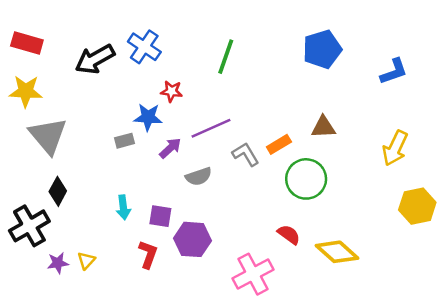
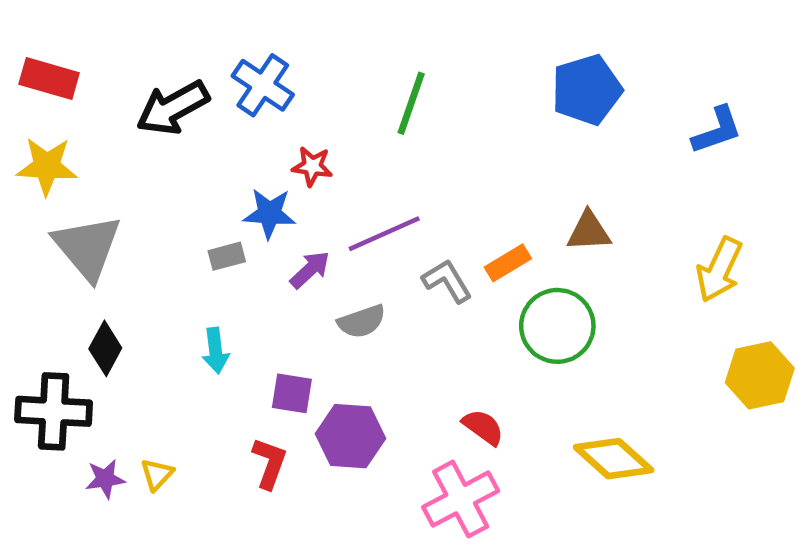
cyan arrow: (123, 207) -> (215, 351), moved
black cross: (29, 226) -> (54, 411), turned 33
red semicircle: (289, 235) -> (483, 427), moved

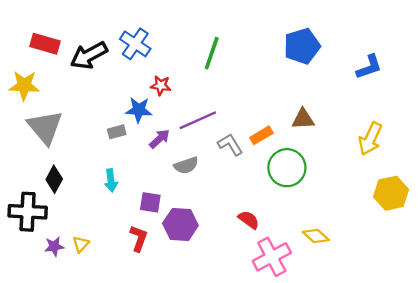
red rectangle: (49, 79) -> (45, 44), moved
yellow diamond: (614, 459) -> (316, 236), size x0.7
pink cross: (461, 499) -> (272, 257), moved

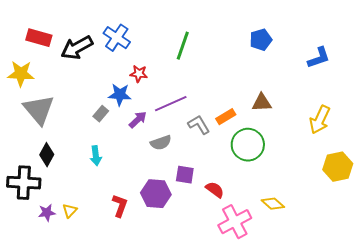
blue pentagon: (302, 46) -> (261, 40), size x0.7
gray rectangle: (117, 132) -> (101, 114), turned -35
purple square: (150, 202) -> (185, 175), moved

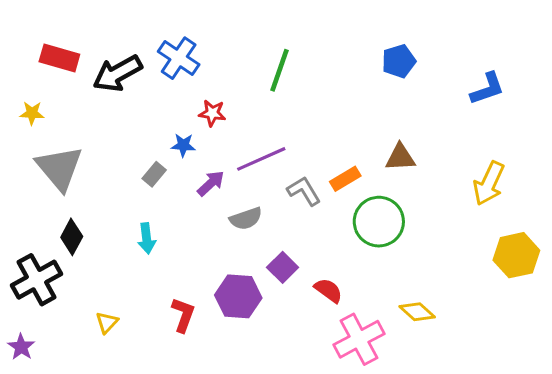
yellow star: (21, 74) -> (32, 113), size x0.6
blue star: (120, 95) -> (183, 145), size x0.7
purple square: (185, 175) -> (283, 267), turned 36
black cross: (24, 183) -> (37, 280), turned -32
purple star: (47, 213) -> (21, 347), moved, turned -30

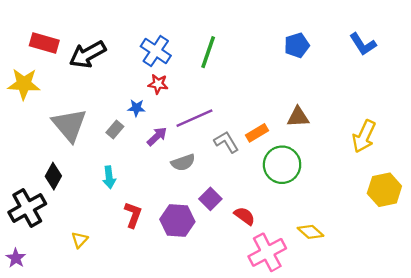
blue cross: (179, 58) -> (156, 51), moved
blue L-shape: (487, 89) -> (363, 44), moved, turned 76
yellow star: (32, 113) -> (24, 84), size x1.8
gray triangle: (59, 168) -> (69, 125), moved
red L-shape: (183, 315) -> (133, 215), moved

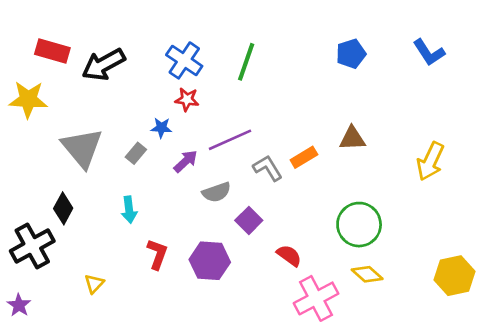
green circle: (282, 165) -> (359, 225), moved
yellow hexagon: (384, 190) -> (455, 276), moved
purple square: (210, 199) -> (249, 220), moved

